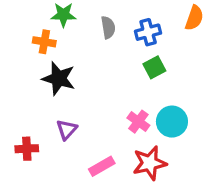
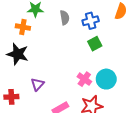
black star: (59, 78) -> (18, 54), moved

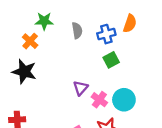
orange semicircle: (121, 11) -> (130, 23), moved
orange cross: (23, 27) -> (30, 41), turned 32
purple triangle: (37, 84) -> (81, 88), moved

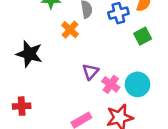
orange cross: (30, 41) -> (70, 30), moved
green square: (111, 60) -> (143, 36), moved

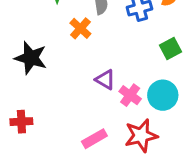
green square: (143, 36) -> (171, 49), moved
purple triangle: (90, 72) -> (105, 80), turned -42

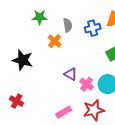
red cross: (21, 122) -> (17, 101), turned 32

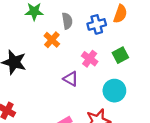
pink cross: (87, 84) -> (90, 59), moved

